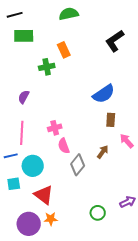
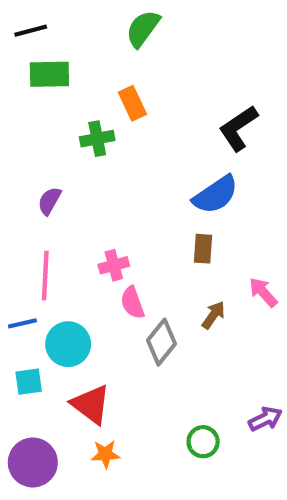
green semicircle: (69, 14) -> (143, 29), turned -42
black L-shape: (115, 41) -> (238, 128), moved
brown rectangle: (111, 120) -> (203, 249), moved
purple circle: (29, 224) -> (33, 462), moved

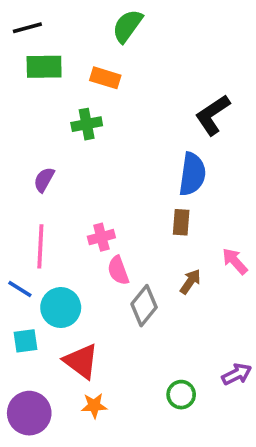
orange rectangle: (132, 103) -> (105, 78), moved, turned -48
blue semicircle: (215, 195) -> (192, 174), turned -48
blue line: (22, 323) -> (20, 289), turned 45

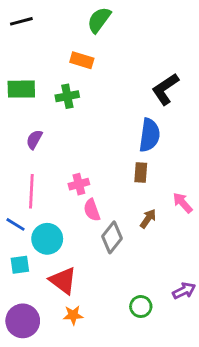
green rectangle: (44, 67) -> (21, 89), moved

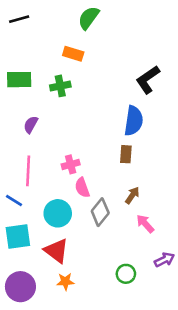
pink arrow: (183, 203) -> (145, 224), moved
cyan circle: (47, 239) -> (58, 213), moved
cyan square: (20, 265) -> (18, 236), size x1.5

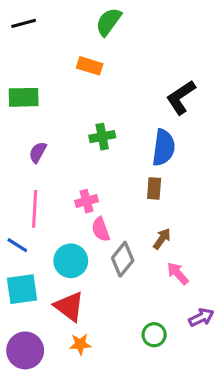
green cross: (60, 86) -> (102, 137), moved

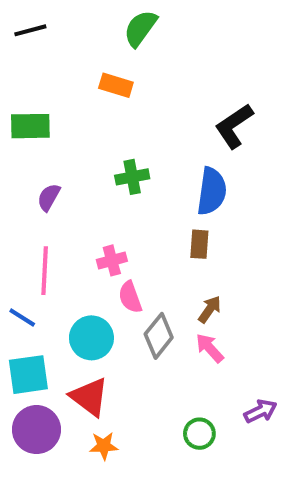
pink arrow: (178, 273) -> (210, 348), moved
purple circle: (25, 350) -> (36, 430), moved

